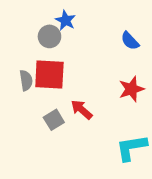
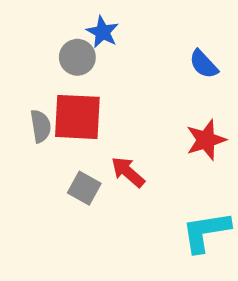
gray square: (54, 120) -> (84, 188), turned -30

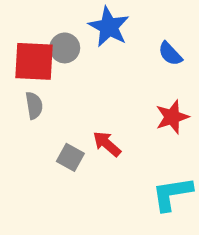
blue star: (103, 32) -> (109, 27), moved, size x1.5
red square: (77, 117) -> (34, 61), moved

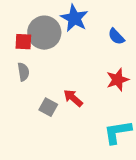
gray circle: (65, 48) -> (44, 33), size x1.6
red square: (34, 61) -> (23, 42), size x0.6

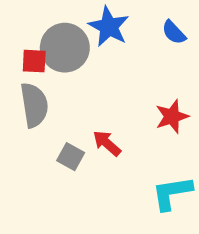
blue semicircle: (116, 36) -> (174, 32), moved
gray semicircle: (23, 72) -> (34, 105), size x1.6

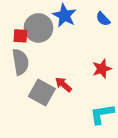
gray square: (71, 157) -> (42, 92), size x1.6

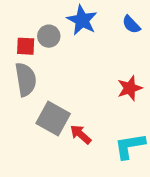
gray circle: (38, 28) -> (49, 36), size x0.6
red arrow: (63, 85) -> (81, 134), moved

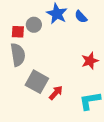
blue semicircle: (131, 25) -> (81, 17), moved
red arrow: (81, 134) -> (56, 93), turned 91

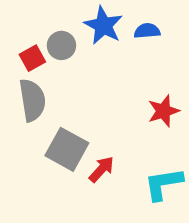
blue semicircle: (81, 17) -> (147, 31), turned 128
red square: (18, 32) -> (32, 58), turned -32

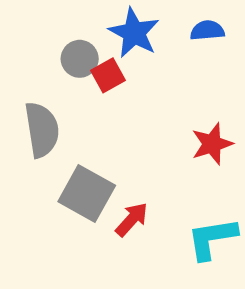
blue semicircle: (147, 31) -> (207, 30), moved
red square: (32, 58) -> (108, 75), moved

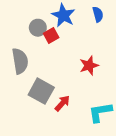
blue semicircle: (207, 30) -> (98, 14), turned 80
red star: (212, 144) -> (89, 65), moved

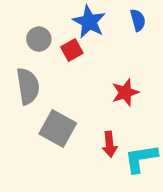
gray circle: (38, 28) -> (39, 39), moved
red arrow: (62, 103) -> (110, 144), moved, turned 132

